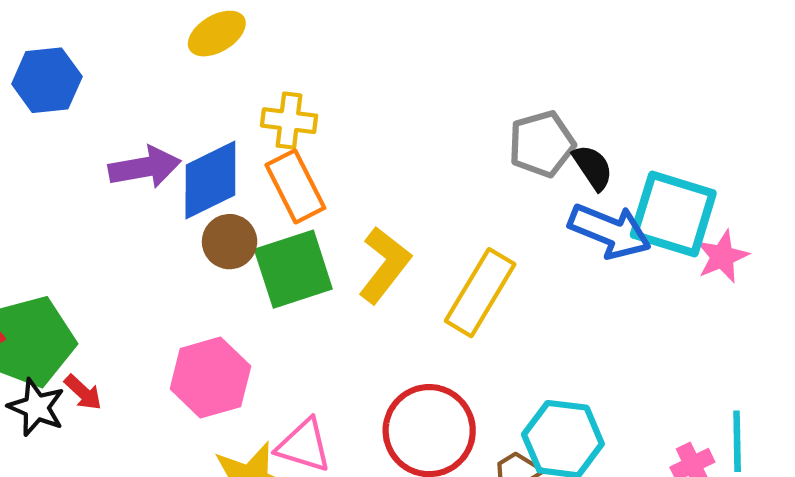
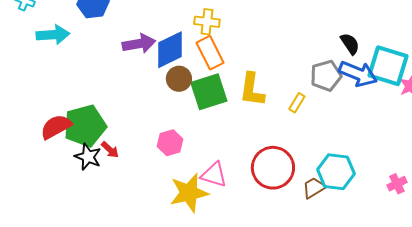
gray pentagon: (542, 144) -> (326, 76), moved
yellow L-shape: (385, 265) -> (252, 90), turned 150
yellow rectangle: (480, 293) -> (297, 103), size x0.5
pink hexagon: (210, 378) -> (170, 143), size x0.7

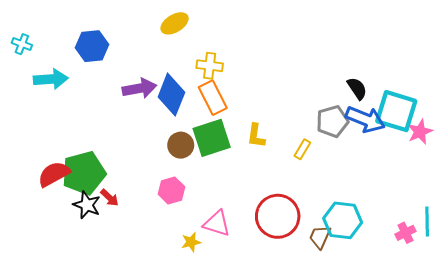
blue diamond: (170, 50) -> (171, 95), turned -42
brown circle: (179, 79) -> (181, 145), moved
yellow L-shape: (252, 90) -> (256, 136), size x0.7
brown trapezoid: (314, 188) -> (320, 237), turned -35
yellow star: (189, 193) -> (191, 242), size x0.5

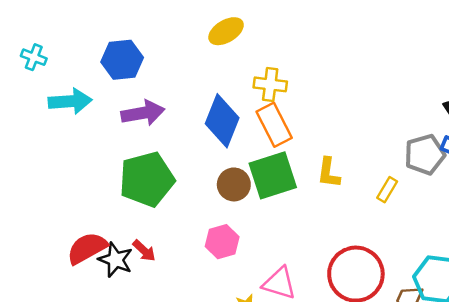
purple arrow: (139, 88) -> (143, 113), moved
green pentagon: (84, 173) -> (147, 179), moved
red semicircle: (54, 174) -> (87, 248), moved

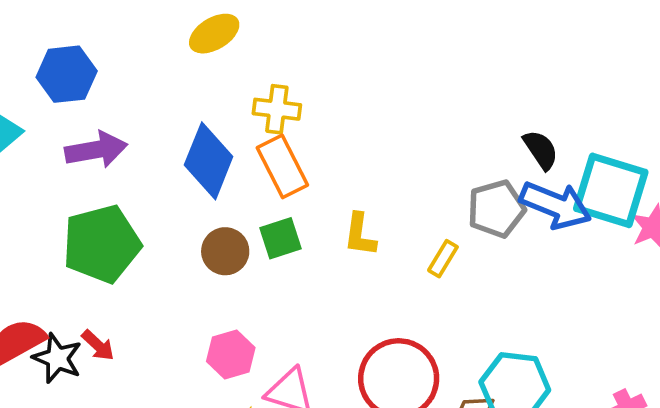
green square: (273, 175) -> (281, 238), size x0.6
pink hexagon: (222, 242) -> (231, 355), moved

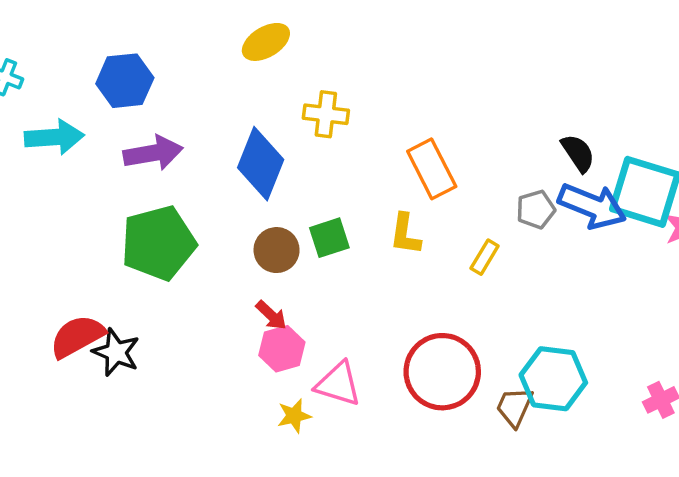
orange rectangle: (282, 166) -> (432, 169), moved
gray pentagon: (496, 209) -> (536, 209), size x0.7
red arrow: (98, 345) -> (271, 315), moved

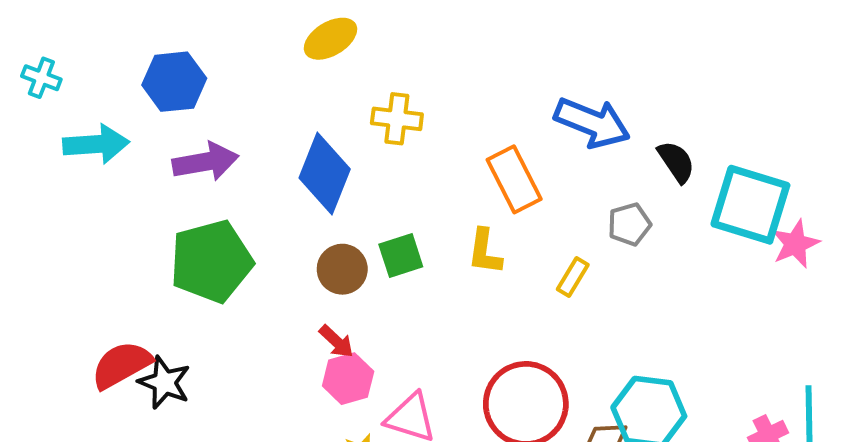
blue arrow: (592, 206) -> (592, 123), moved

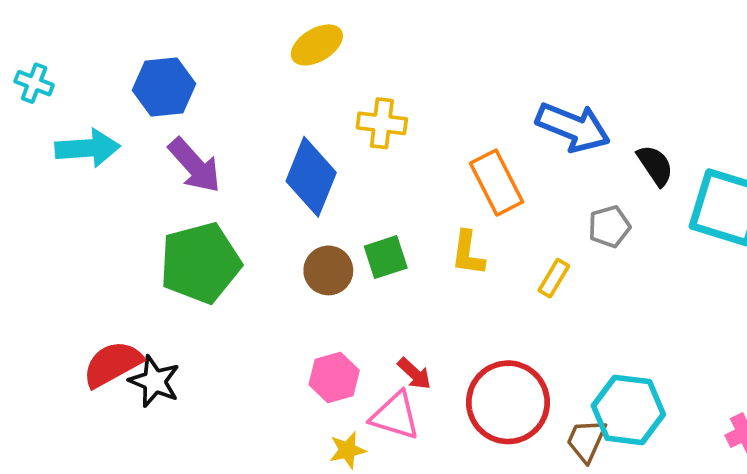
purple arrow: (205, 162) -> (195, 165), turned 58
red arrow: (336, 341) -> (414, 374), moved

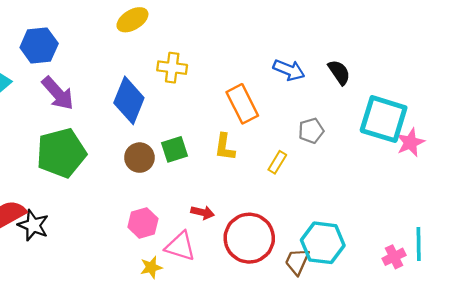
blue arrow: (573, 127) -> (289, 70), size x0.7
black semicircle: (655, 165) -> (339, 72), moved
red arrow: (414, 374) -> (203, 212), moved, turned -30

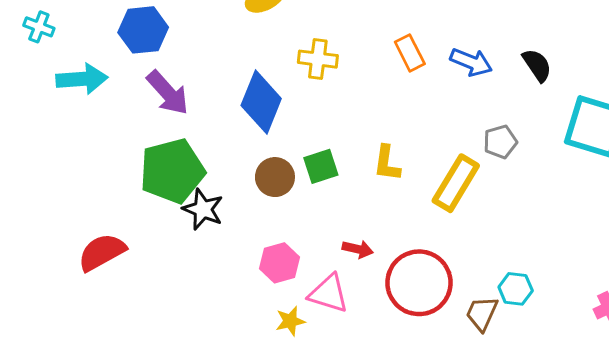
orange rectangle: (242, 104) -> (410, 53), moved, size x0.7
yellow rectangle: (277, 162) -> (456, 183), size x1.8
black star: (33, 225) -> (203, 209), moved
cyan hexagon: (323, 243) -> (516, 289), size x0.6

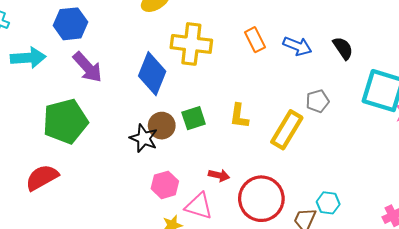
yellow cross: (318, 59) -> (191, 44), size x1.5
green pentagon: (172, 171) -> (65, 121), moved
black star: (203, 209) -> (144, 138), moved

